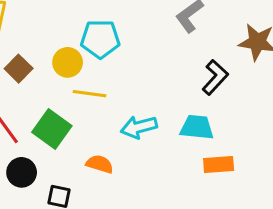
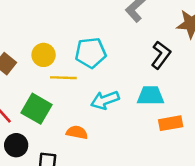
cyan pentagon: (100, 39) -> (91, 53), moved

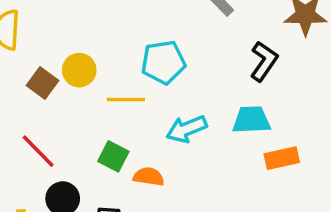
yellow circle: (44, 55) -> (79, 70), moved
green square: (37, 109) -> (113, 156), moved, size x0.7

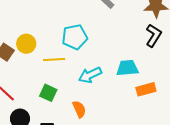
black L-shape: (264, 61) -> (154, 35), moved
orange semicircle: (149, 177) -> (79, 109), moved, turned 60

